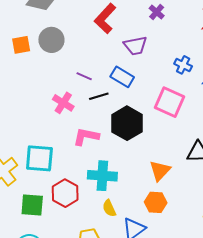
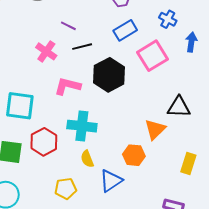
blue rectangle: (122, 77) -> (125, 30), moved, turned -65
pink square: (170, 102) -> (153, 56), turned 32
orange triangle: (160, 171) -> (155, 129), moved

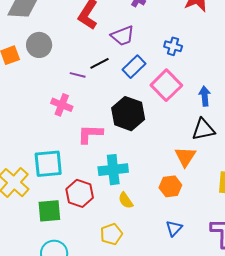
blue arrow: (191, 42) -> (205, 96), moved
black line: (82, 47) -> (99, 63), moved
blue triangle: (111, 181) -> (174, 228), moved, size x0.7

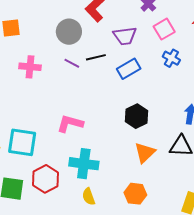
gray circle: (39, 45) -> (69, 32), moved
pink square: (166, 85) -> (164, 29), moved, size x0.7
pink cross: (62, 105) -> (30, 67), moved, turned -30
black hexagon: (128, 114) -> (136, 116), moved, size x0.7
orange triangle: (185, 157) -> (145, 153), moved

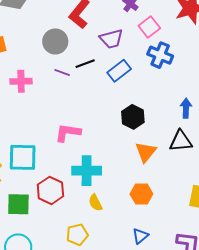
blue cross: (171, 58) -> (160, 55), size x1.4

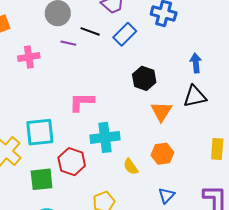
black line: (85, 64) -> (90, 31), turned 48
yellow semicircle: (95, 203) -> (131, 167), moved

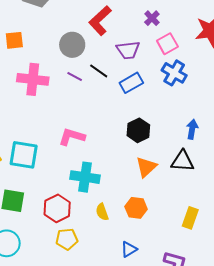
pink cross: (29, 57) -> (33, 79), size x1.4
red hexagon: (72, 162) -> (57, 208), moved

